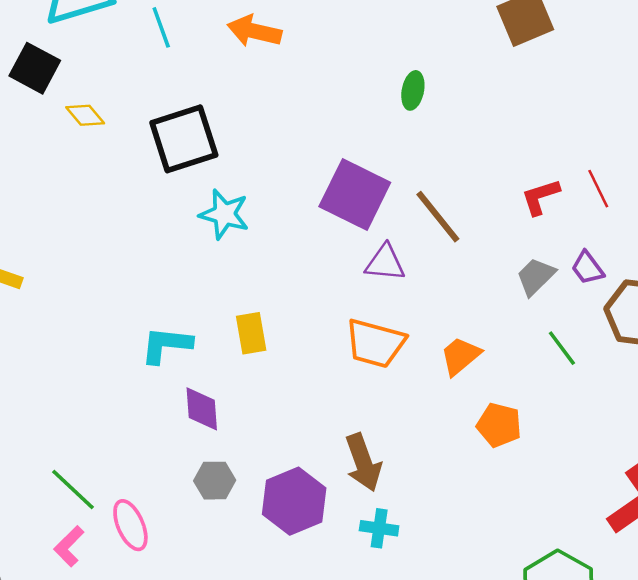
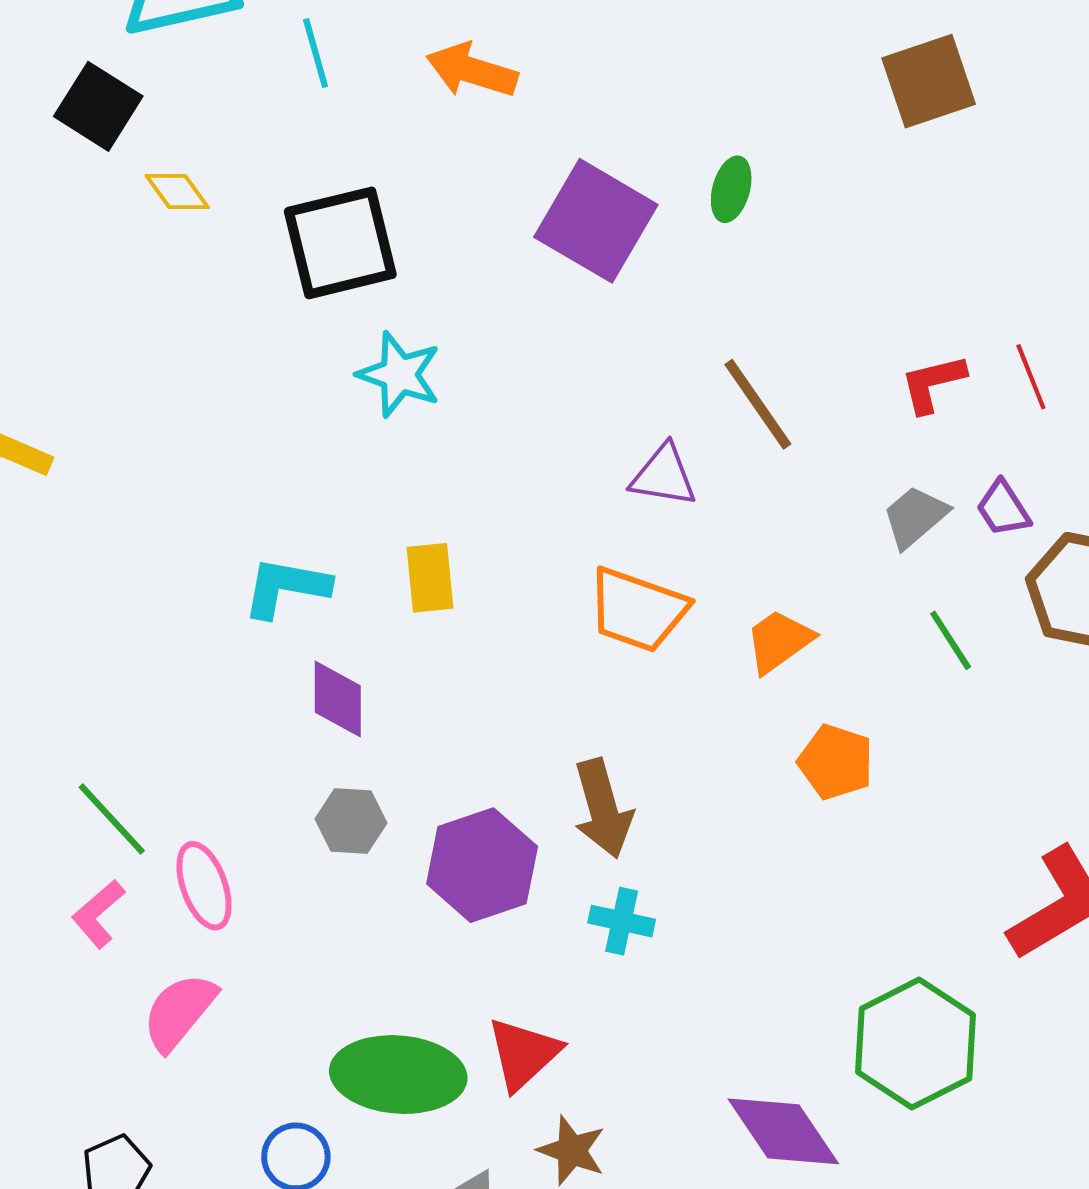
purple square: (355, 194) -> (596, 221), moved

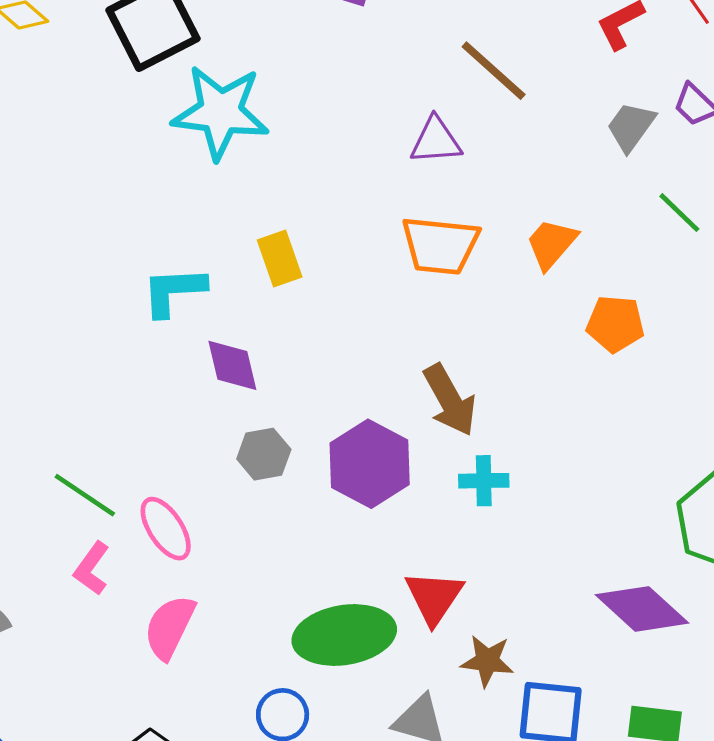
cyan star: (399, 374) -> (220, 112), size x1.5

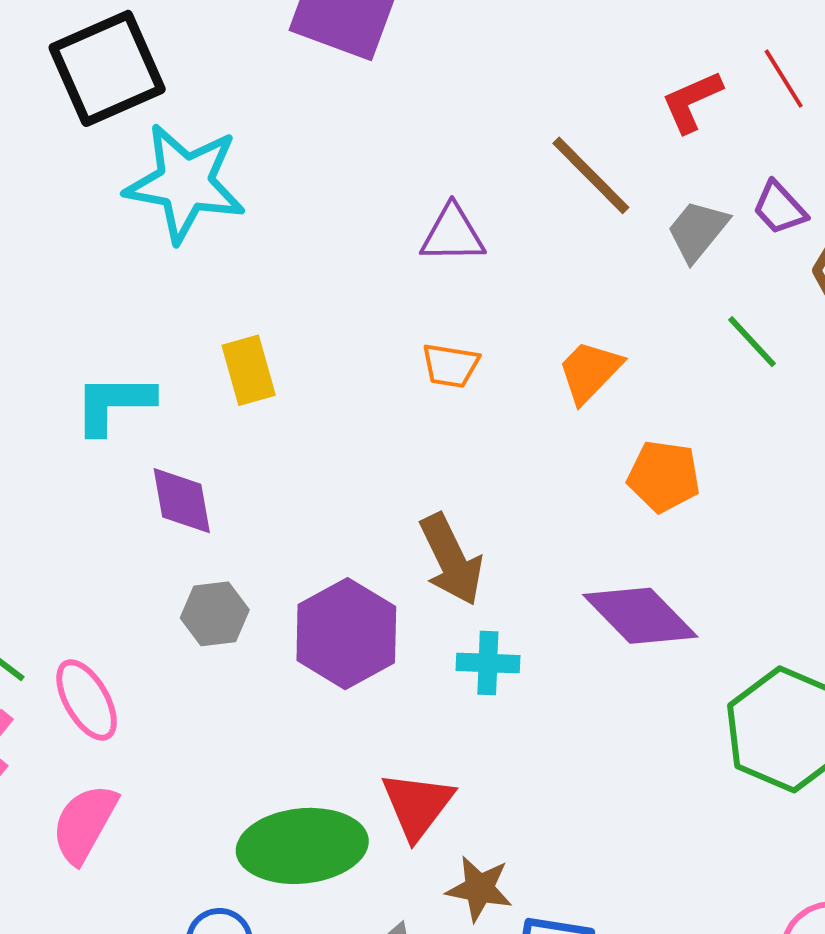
brown line: (494, 71) -> (591, 175), moved
orange trapezoid: (440, 245) -> (450, 366), size x0.6
purple diamond: (642, 609) -> (640, 616), moved

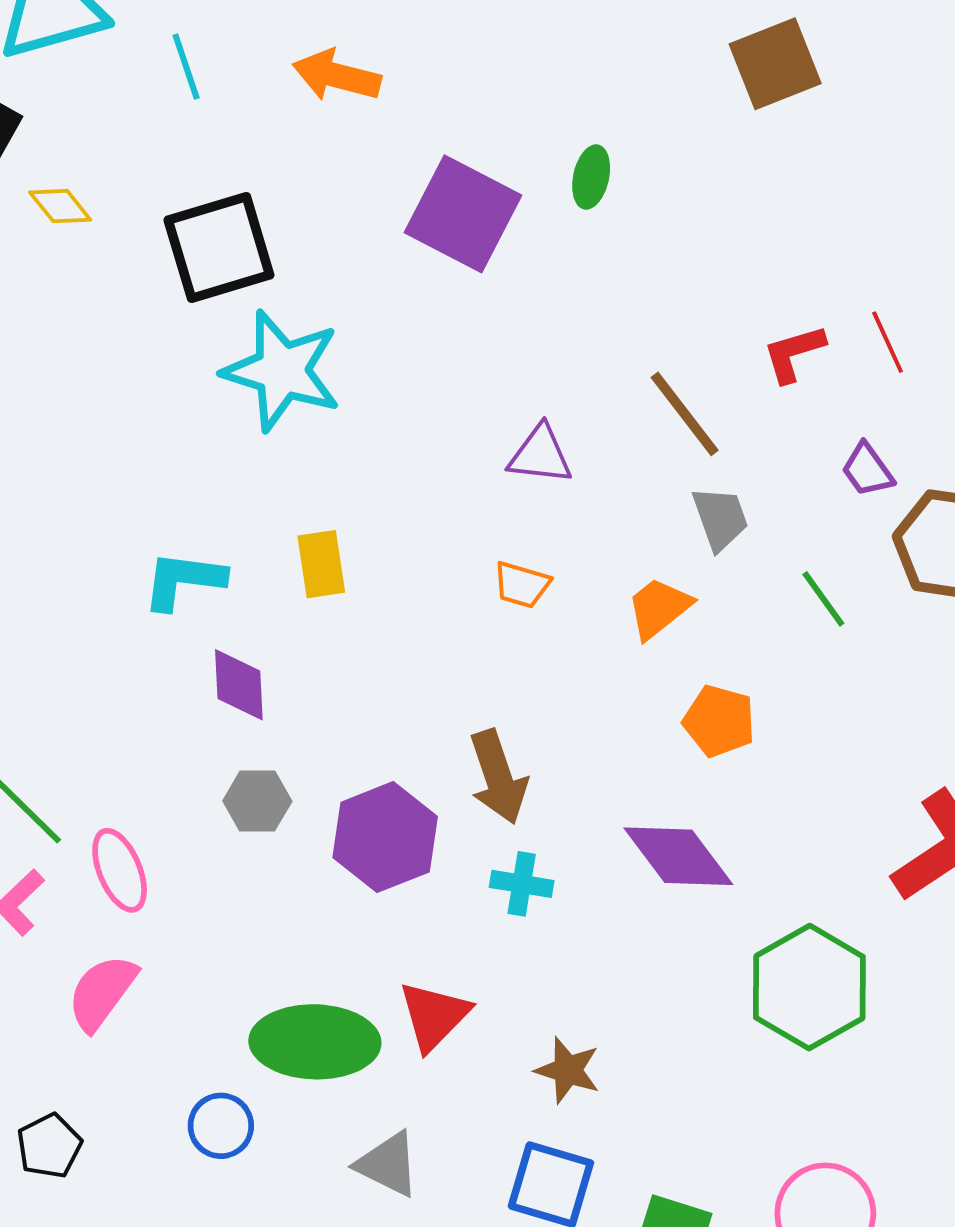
gray trapezoid: (698, 231) -> (720, 518), moved, turned 114
brown star: (479, 889) -> (568, 1070), moved

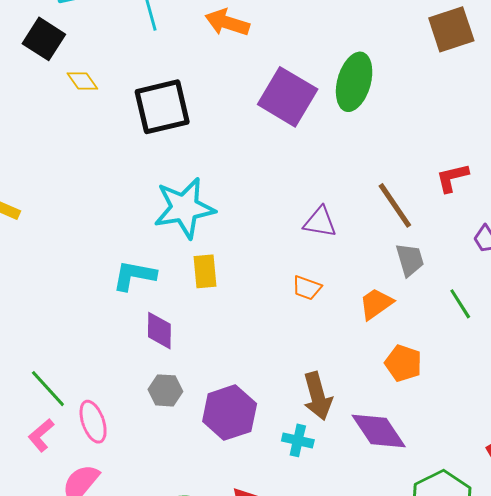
green ellipse: (591, 177) -> (354, 82), size x1.8
cyan star: (282, 371) -> (184, 208), moved, turned -30
brown arrow: (498, 777) -> (318, 396), moved

